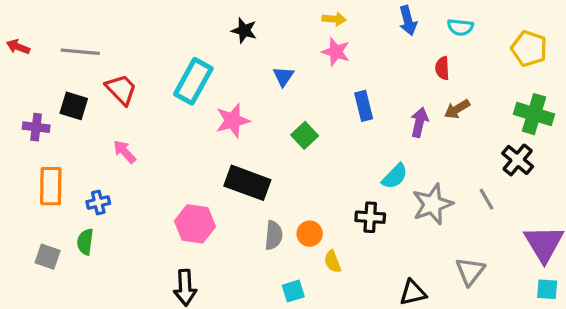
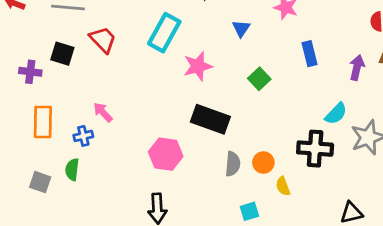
pink arrow: (124, 152) -> (103, 112), moved
black cross: (370, 217) -> (315, 149), size x1.4

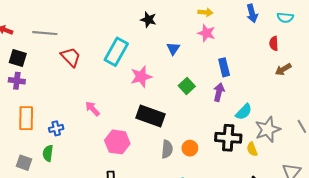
black square: (62, 54) -> (18, 58), moved
purple arrow: (357, 68) -> (219, 92), moved
pink arrow: (103, 112) -> (92, 109), moved
yellow semicircle: (283, 186) -> (252, 149), moved

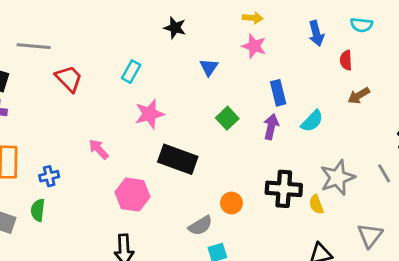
blue arrow: (252, 13) -> (316, 33), moved
cyan rectangle: (116, 52) -> (131, 72), size x0.6
pink star: (141, 77) -> (149, 114), moved
cyan semicircle: (244, 112) -> (312, 121), moved
gray semicircle: (167, 149) -> (200, 226), moved, turned 54

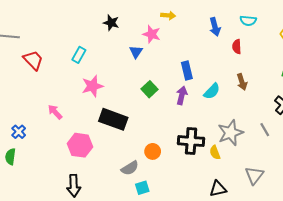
pink star: (254, 46) -> (152, 34), moved
brown arrow: (359, 96) -> (242, 82), moved, turned -77
blue cross: (49, 176) -> (19, 132), turned -32

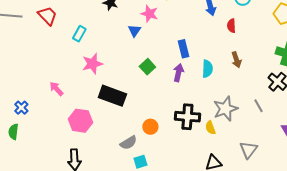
red trapezoid: (33, 60) -> (47, 16), moved
cyan semicircle: (212, 91) -> (207, 69), turned -42

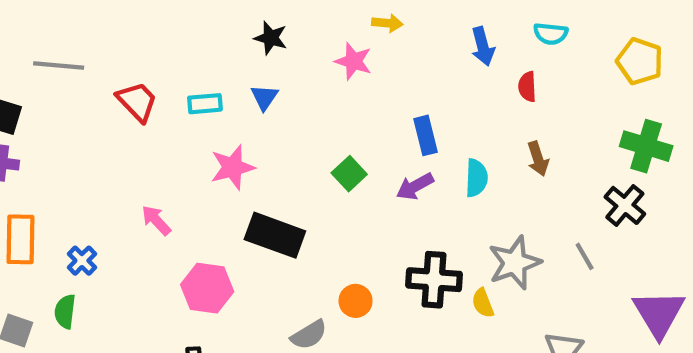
red trapezoid: (47, 16) -> (137, 102), moved
blue triangle: (134, 31) -> (264, 97), moved
cyan rectangle: (79, 34) -> (205, 104), turned 56
purple arrow: (178, 73) -> (415, 186), turned -132

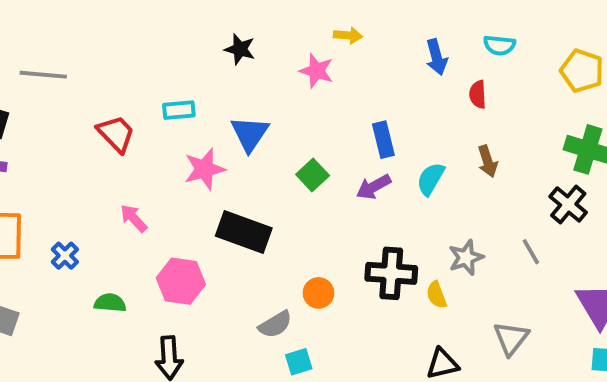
blue triangle: (264, 97) -> (250, 134), moved, size x1.5
red trapezoid: (137, 102) -> (116, 134), moved
cyan semicircle: (476, 178) -> (431, 179), turned -152
gray star: (515, 263) -> (466, 258), size x0.7
green semicircle: (65, 311) -> (110, 303), moved, turned 88

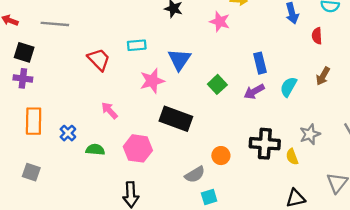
brown arrow: (488, 161) -> (323, 76), turned 48
green semicircle: (110, 303) -> (95, 150), moved

